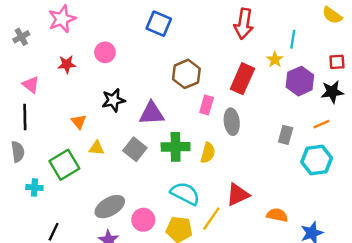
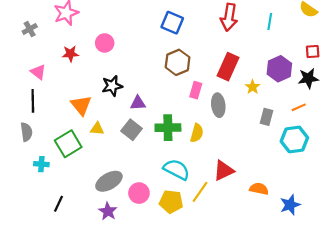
blue square: (159, 24) -> (172, 23), moved
cyan line: (293, 39) -> (270, 22), moved
yellow star: (275, 60) -> (253, 87), moved
purple triangle: (152, 113) -> (138, 103), moved, size x0.7
orange triangle: (79, 122) -> (81, 105), size x1.5

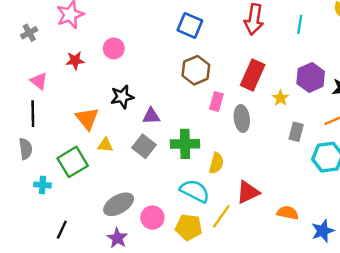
yellow semicircle: (197, 133) -> (216, 163), moved

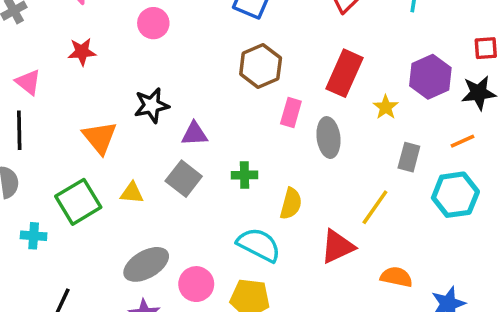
pink circle: (114, 48) -> (153, 23), moved
green cross: (185, 144) -> (244, 175), size x0.6
yellow triangle: (105, 145) -> (132, 193), moved
yellow line: (221, 216) -> (375, 207), moved

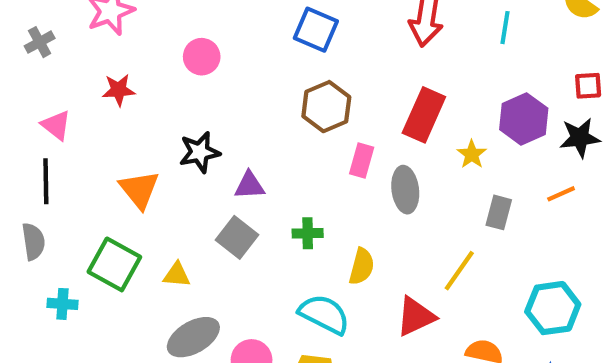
yellow triangle: (132, 193) -> (177, 275), moved
cyan hexagon: (455, 195) -> (553, 308), moved
green square: (78, 202) -> (114, 264), turned -30

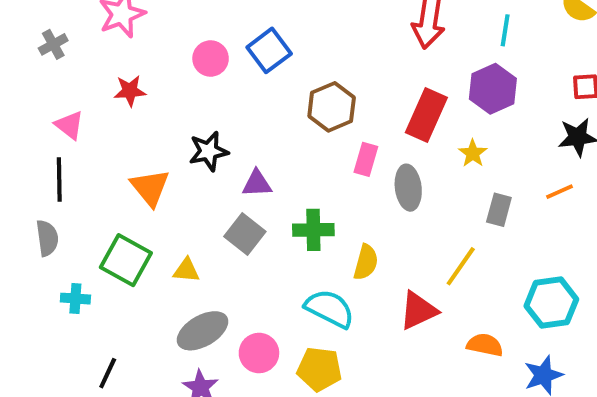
blue square: (316, 30) -> (269, 50), moved, turned 30
purple hexagon: (524, 119) -> (493, 89), moved
green cross: (308, 233) -> (313, 230), size x1.4

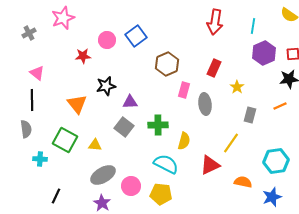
purple hexagon: (493, 89) -> (264, 53), moved
red star: (130, 91) -> (83, 56), moved
red rectangle: (426, 115) -> (214, 68), size x0.7

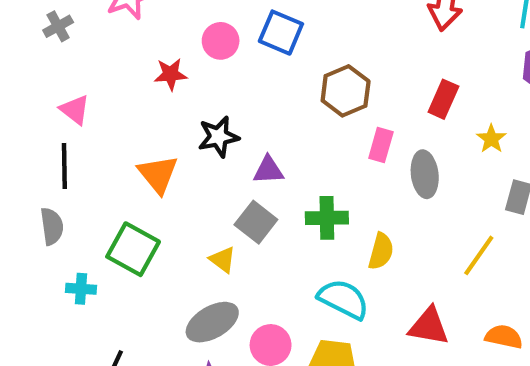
blue square: (136, 36) -> (281, 33), turned -30
yellow triangle: (95, 145) -> (223, 260), moved, turned 32
red triangle: (210, 165) -> (429, 326), moved, turned 35

